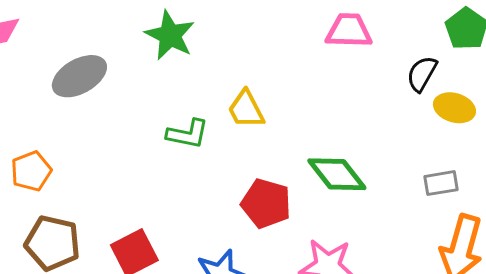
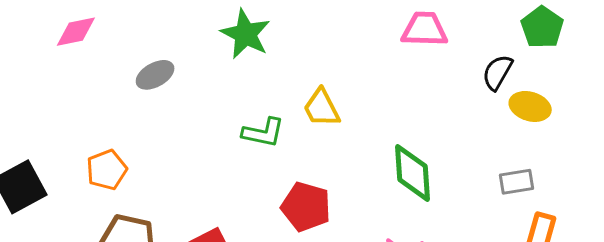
gray ellipse: (79, 76) -> (155, 75), size x0.7
green diamond: (337, 174) -> (413, 173), turned 34
red pentagon: (266, 203) -> (306, 207), moved

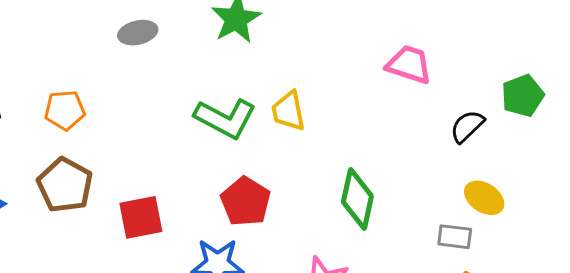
yellow ellipse: (530, 106) -> (484, 198), moved
green L-shape: (263, 133) -> (225, 118), size x1.4

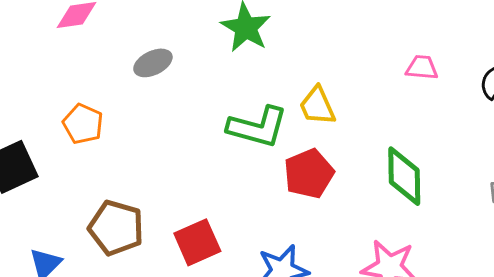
pink trapezoid: (409, 64) -> (422, 68), moved, size x0.7
orange pentagon: (65, 110) -> (83, 124), moved, turned -30
red pentagon: (246, 202) -> (309, 174), moved, turned 30

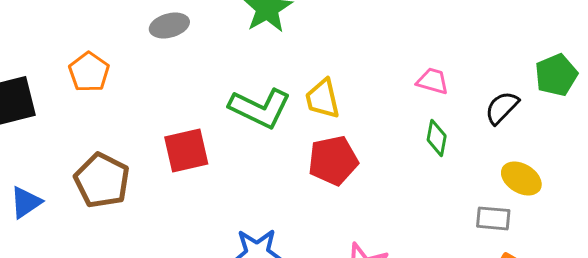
red pentagon: (309, 174) -> (333, 160), moved
green diamond: (404, 176) -> (437, 138), moved, size x0.6
red square: (197, 242) -> (186, 150), moved

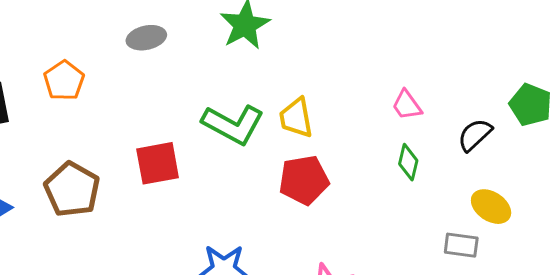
green pentagon: (556, 75) -> (531, 105), turned -30
pink trapezoid: (433, 81) -> (407, 105), turned -144

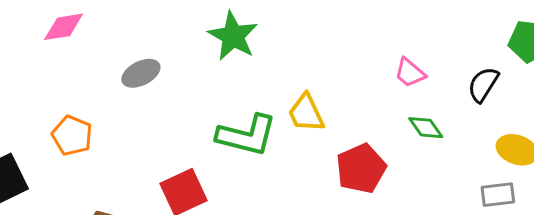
green diamond: (408, 162) -> (426, 128), turned -33
red pentagon: (304, 180) -> (361, 168), moved

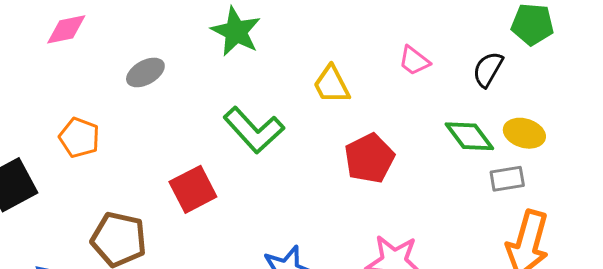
yellow trapezoid: (306, 113) -> (332, 85), moved
green diamond: (426, 128) -> (469, 136), moved, size x1.4
green L-shape: (247, 135) -> (254, 130), turned 36

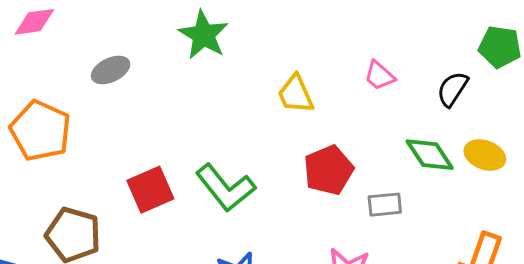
green L-shape: (254, 130) -> (225, 188), moved
orange pentagon: (79, 138) -> (40, 131), size x1.5
gray rectangle: (507, 179) -> (385, 205), moved

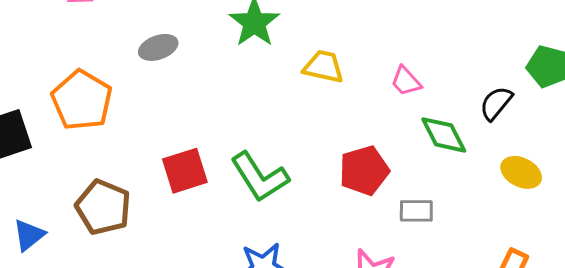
pink trapezoid: (380, 76) -> (406, 81), moved
yellow trapezoid: (296, 94) -> (324, 67), moved, turned 120
green diamond: (430, 155) -> (444, 135), moved

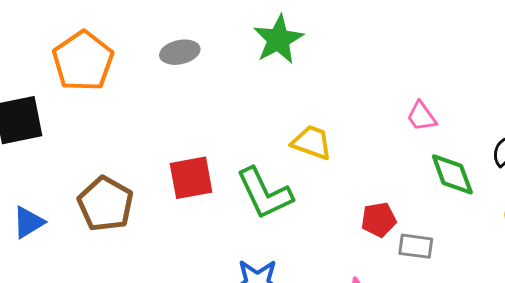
yellow trapezoid: (324, 67) -> (312, 142), moved
orange pentagon: (82, 100) -> (83, 61), moved
red pentagon: (364, 171) -> (379, 220), moved, size x0.7

